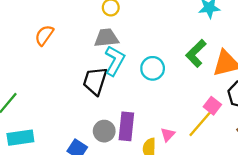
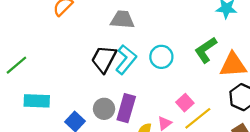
cyan L-shape: (115, 61) -> (126, 59), moved
pink square: (212, 106) -> (185, 103), moved
cyan rectangle: (20, 138) -> (37, 101), moved

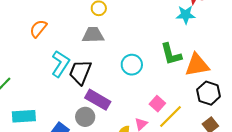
green L-shape: (206, 50) -> (171, 54), turned -65
cyan L-shape: (126, 59) -> (60, 64), moved
purple rectangle: (126, 108) -> (98, 100), moved, turned -70

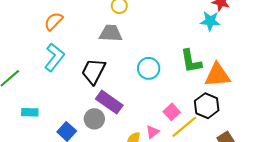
cyan L-shape: (60, 64) -> (54, 57), moved
black hexagon: (209, 93) -> (207, 106), moved
cyan rectangle: (24, 116) -> (30, 112), size x0.7

